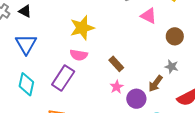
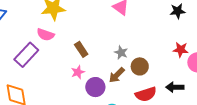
brown circle: (175, 36) -> (140, 66), moved
gray star: (172, 67) -> (121, 52), moved

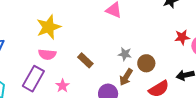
pink star: (78, 72) -> (63, 86), moved

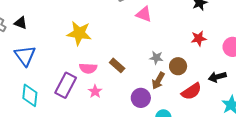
yellow star: (49, 27) -> (79, 33), turned 30
red star: (182, 37) -> (199, 38), moved
pink semicircle: (47, 54) -> (88, 68), moved

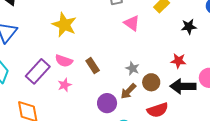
black arrow: (217, 77) -> (183, 86), moved, size x1.4

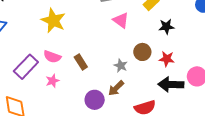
black star: (189, 27) -> (166, 27), moved
brown circle: (151, 82) -> (142, 52), moved

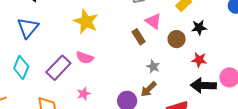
brown circle: (142, 52) -> (177, 39), moved
brown rectangle: (81, 62) -> (139, 37), moved
pink star: (52, 81) -> (84, 94), moved

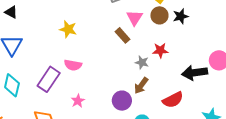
pink triangle: (153, 21) -> (135, 18), turned 36
yellow star: (86, 22) -> (68, 29), size x0.7
brown circle: (177, 39) -> (159, 15), moved
red star: (199, 60) -> (160, 50), moved

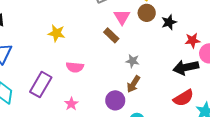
black star: (181, 16) -> (169, 22), moved
red star: (160, 50) -> (192, 40), moved
pink semicircle: (73, 65) -> (75, 67), moved
red semicircle: (173, 100) -> (183, 98), moved

